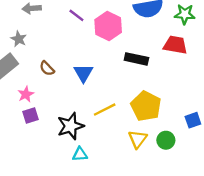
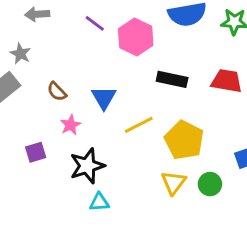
red trapezoid: (175, 45) -> (227, 81), moved
pink star: (26, 94) -> (70, 125), moved
yellow line: (105, 110) -> (139, 125), moved

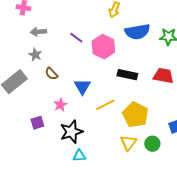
gray star: (20, 54) -> (35, 55), moved
brown semicircle: (57, 92) -> (51, 74), moved

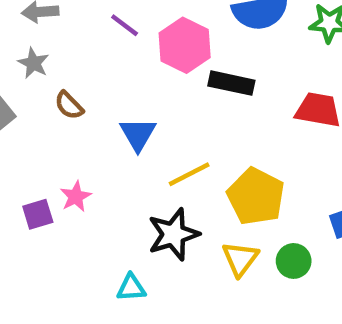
black rectangle: (127, 75) -> (231, 83), moved
pink star: (60, 105) -> (76, 196), moved
black star: (71, 132) -> (174, 234), moved

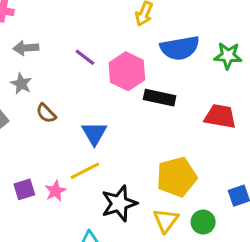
yellow line: (189, 174) -> (85, 171), moved
pink star: (76, 196) -> (55, 191), moved
yellow pentagon: (256, 196) -> (177, 177), turned 30

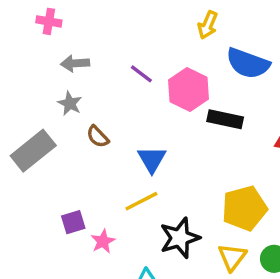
blue semicircle: (180, 48) -> (248, 63), turned 30
pink star: (55, 191) -> (103, 241), moved

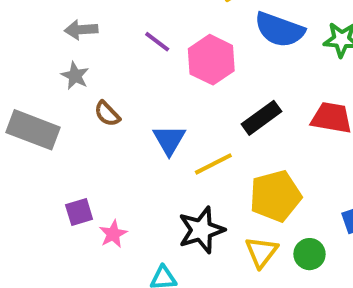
black rectangle: (225, 119) -> (261, 118), moved, turned -48
gray rectangle: (33, 151) -> (33, 130), turned 60
yellow line: (141, 201) -> (213, 164), moved

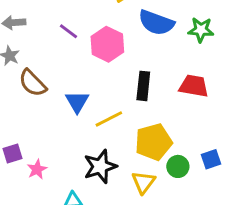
brown semicircle: (107, 114) -> (33, 83), size x1.5
black rectangle: (261, 118) -> (143, 86), turned -48
green circle: (309, 254) -> (178, 166), moved

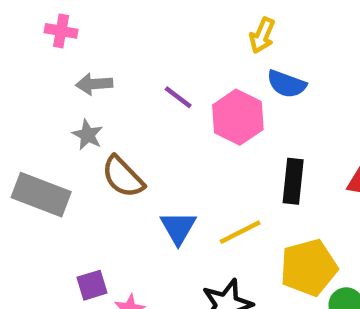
blue semicircle: (156, 23) -> (287, 84), moved, size x0.7
blue triangle: (77, 102) -> (178, 228), moved

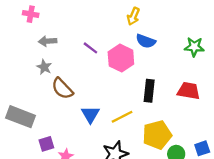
gray rectangle: (41, 195) -> (21, 117), moved

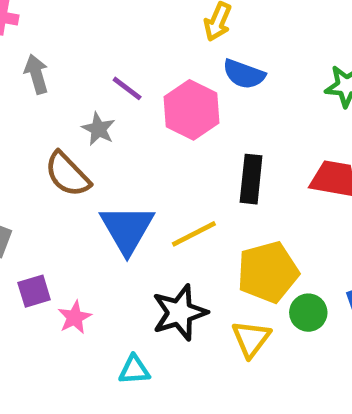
gray arrow: (48, 41) -> (36, 74), turned 78
gray star: (44, 67) -> (98, 129), moved
blue triangle: (90, 114) -> (127, 229), size x1.4

